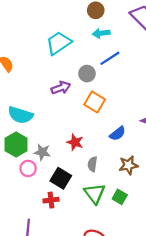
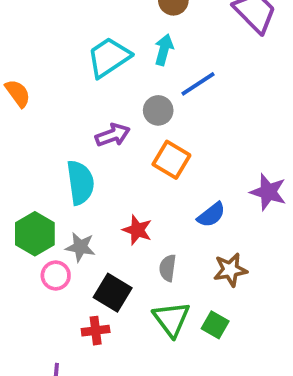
cyan arrow: (101, 33) -> (164, 50), moved, turned 112
cyan semicircle: (20, 115) -> (80, 183), moved, turned -115

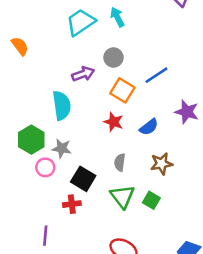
cyan arrow: (164, 50) -> (117, 17), turned -42
blue line: (198, 84) -> (156, 75), moved
red star: (137, 230) -> (113, 122), moved

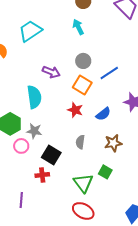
cyan trapezoid: (81, 22) -> (30, 31), moved
gray circle: (113, 57) -> (83, 61), moved
purple arrow: (83, 74) -> (51, 72), turned 42
green triangle: (122, 196) -> (83, 183), moved

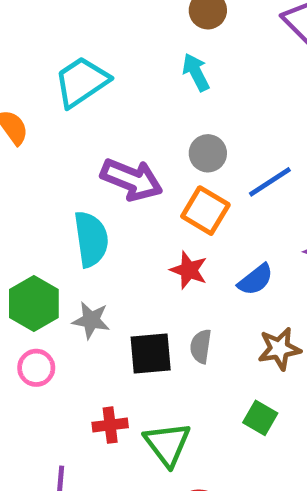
purple arrow: (51, 72) -> (132, 180), size x1.4
pink circle: (21, 146) -> (36, 368), moved
black square: (51, 155) -> (151, 354), moved, turned -36
green triangle: (83, 183) -> (167, 444), moved

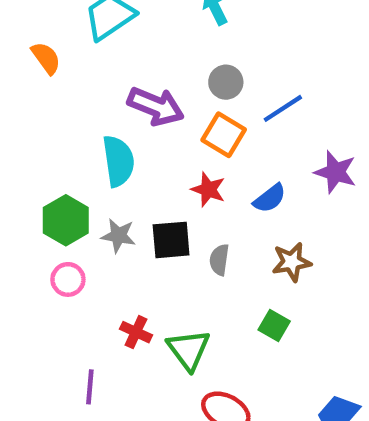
black square: (151, 354) -> (171, 240), moved
red cross: (110, 425) -> (136, 332), turned 32

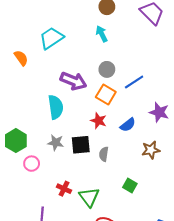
green hexagon: (66, 220) -> (16, 141), moved
brown star: (292, 262) -> (151, 150), moved

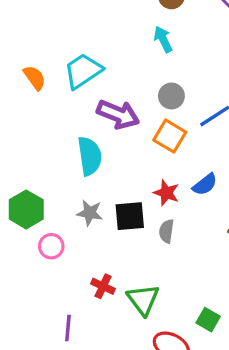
cyan trapezoid: (51, 38) -> (83, 71), moved
red star: (99, 121) -> (166, 193), moved
green square: (130, 186) -> (208, 320), moved

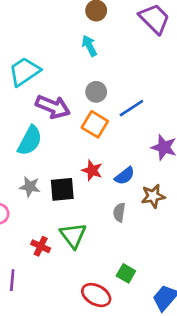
cyan semicircle: (90, 156) -> (30, 141), turned 36
blue semicircle: (205, 184) -> (125, 176), moved
gray semicircle: (166, 231) -> (119, 212), moved
green triangle: (143, 300) -> (73, 235), moved

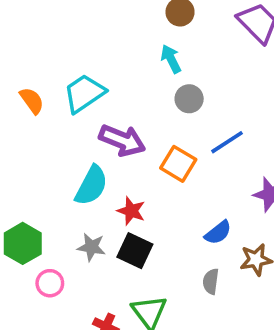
gray circle: (96, 92) -> (189, 99), moved
red star: (92, 170) -> (131, 211), moved
black square: (62, 189) -> (135, 251), turned 30

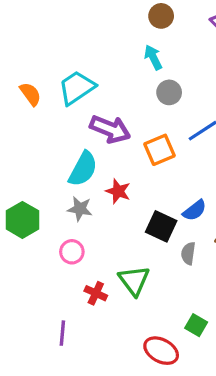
orange square: (178, 164) -> (160, 150), turned 36
gray star: (91, 247) -> (80, 209), moved
black square: (135, 251) -> (161, 226), moved
pink circle: (50, 283) -> (72, 252), moved

